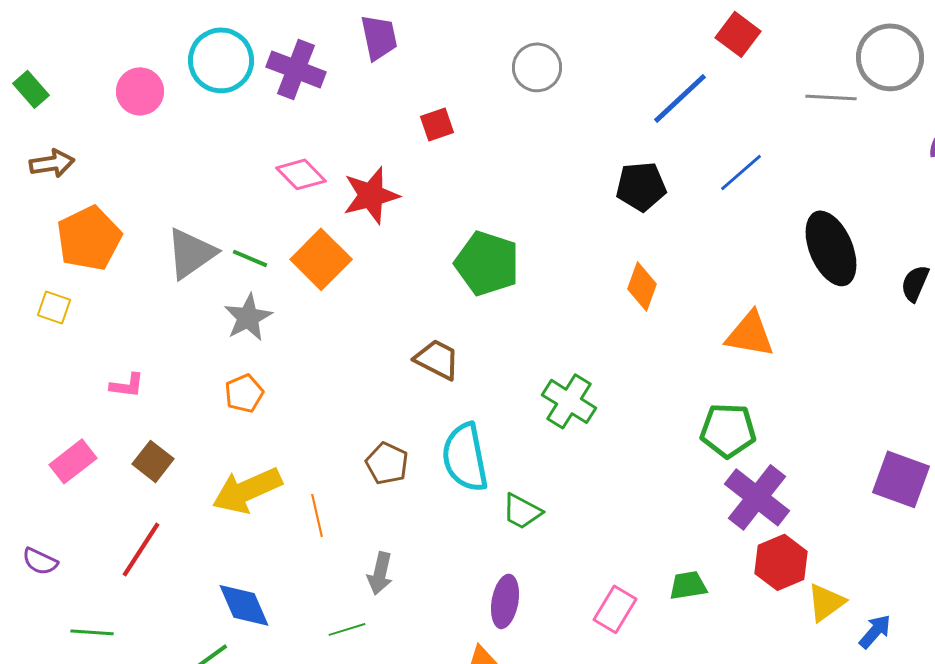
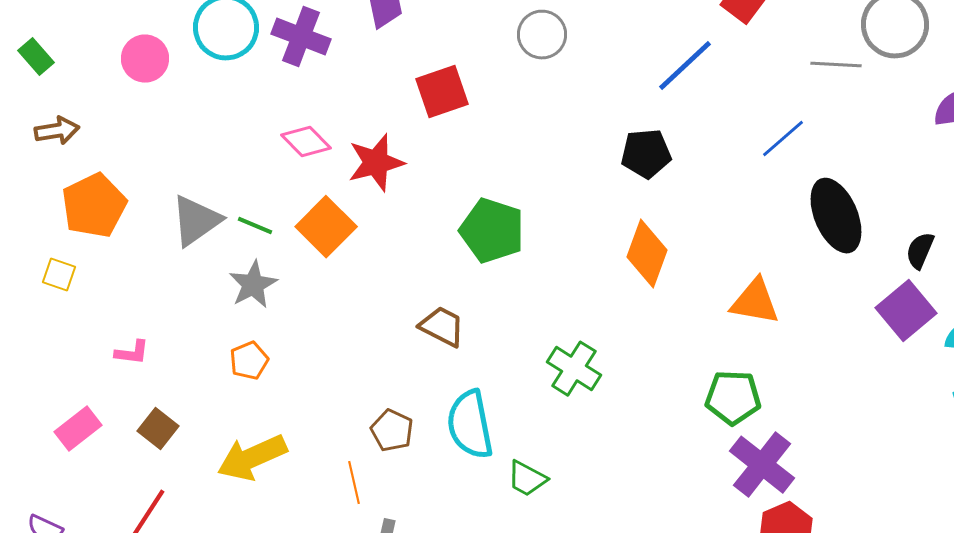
red square: (437, 124) -> (442, 92), size x1.6
blue line: (741, 172) -> (783, 139), moved
orange diamond: (642, 286) -> (647, 254), size x1.4
purple square: (901, 479) -> (906, 311), moved, turned 30
orange line: (317, 515) -> (354, 483), moved

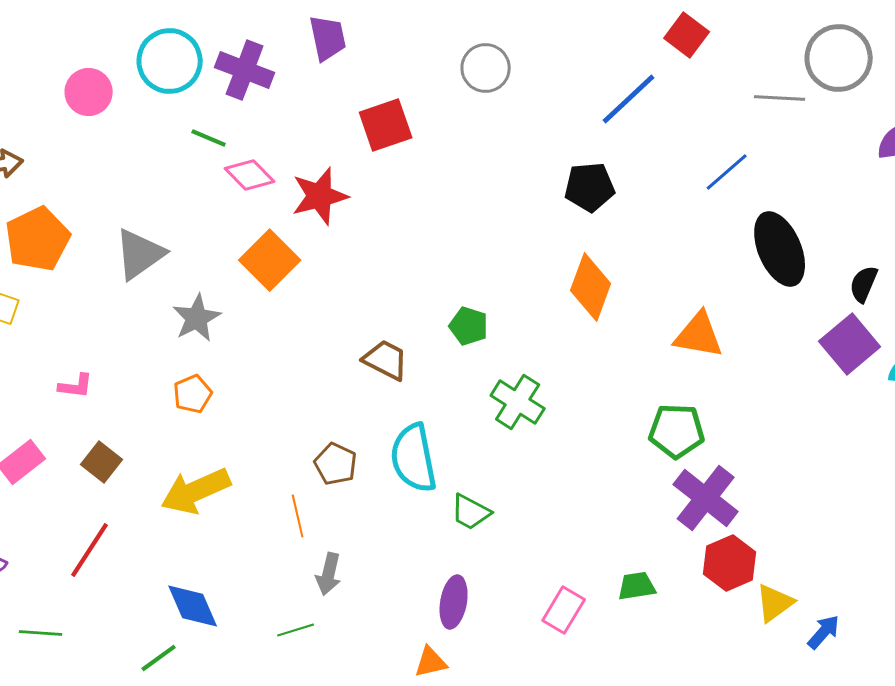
green line: (255, 226) -> (209, 138), moved
green pentagon: (492, 231) -> (469, 326), moved, size x0.6

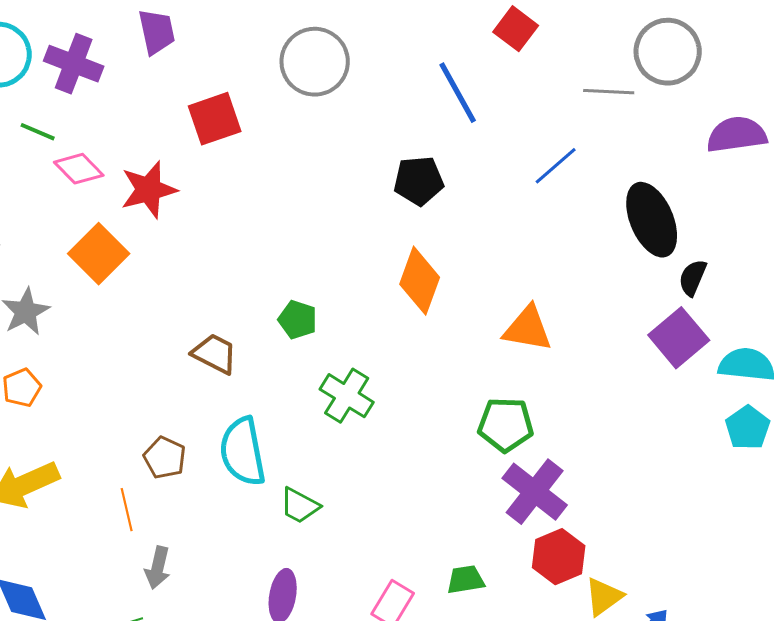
gray circle: (486, 68) -> (315, 62), size x1.4
blue line: (629, 99) -> (458, 93), turned -76
black ellipse: (780, 249) -> (652, 220), moved

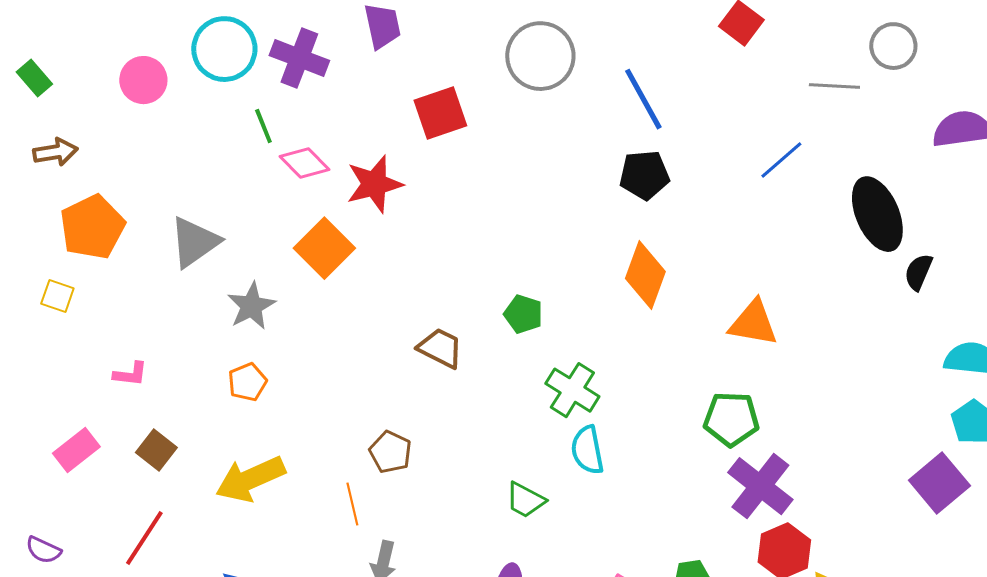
gray circle: (668, 52) -> (893, 46), size x0.7
blue line: (458, 93) -> (643, 99), moved
green line: (38, 132) -> (263, 126), turned 45
purple square: (679, 338) -> (939, 483), moved
cyan semicircle: (243, 452) -> (587, 450), moved, size x0.7

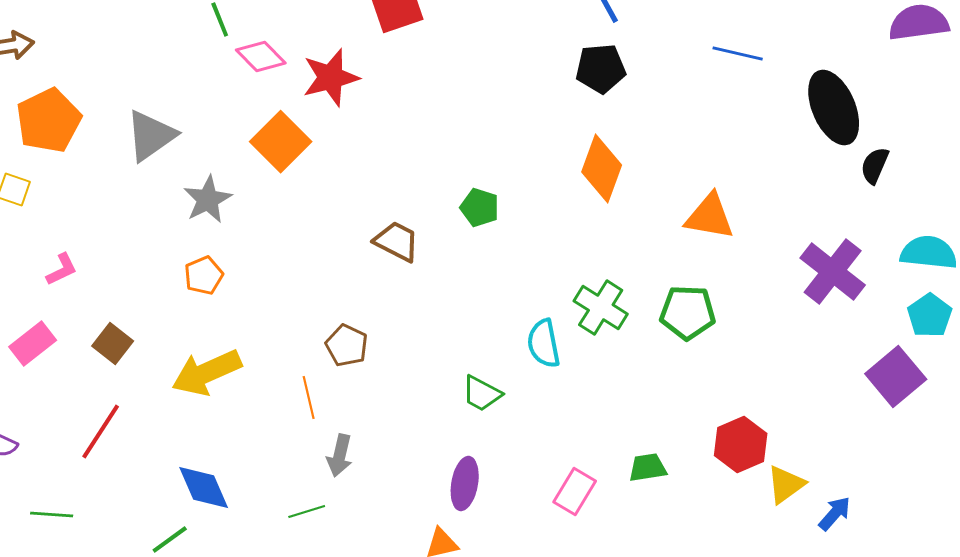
blue line: (781, 160) -> (738, 54), turned 54
pink L-shape: (130, 374) -> (62, 270), moved, turned -33
green cross: (572, 390) -> (601, 308), moved
purple cross: (760, 486) -> (833, 272), moved

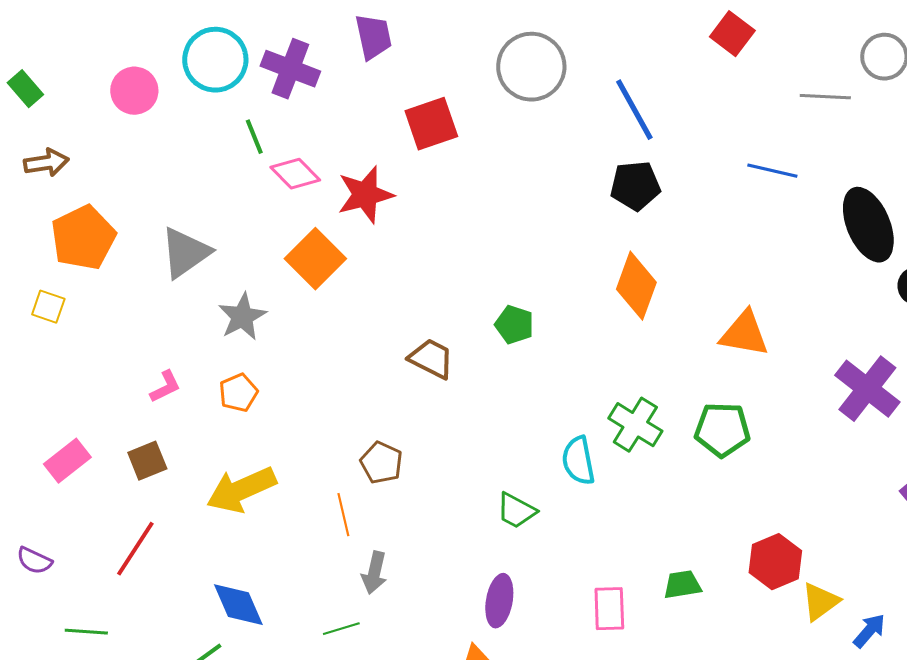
pink L-shape: (62, 270) -> (165, 387), moved
brown square: (113, 344) -> (147, 461), turned 30
pink rectangle: (575, 492) -> (609, 609), turned -33

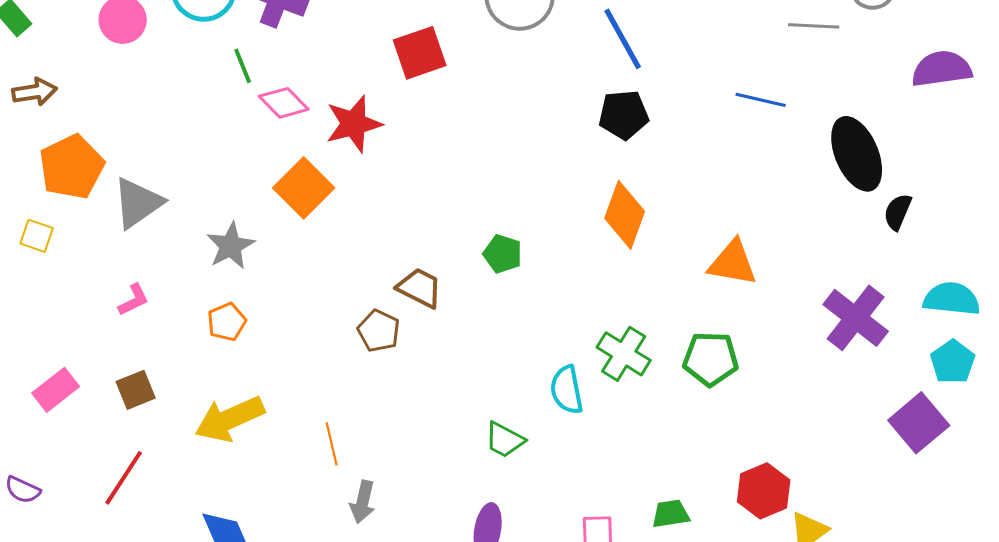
gray triangle: (185, 253) -> (138, 203), moved
pink L-shape: (165, 387) -> (134, 300), moved
brown pentagon: (381, 463) -> (379, 331), moved

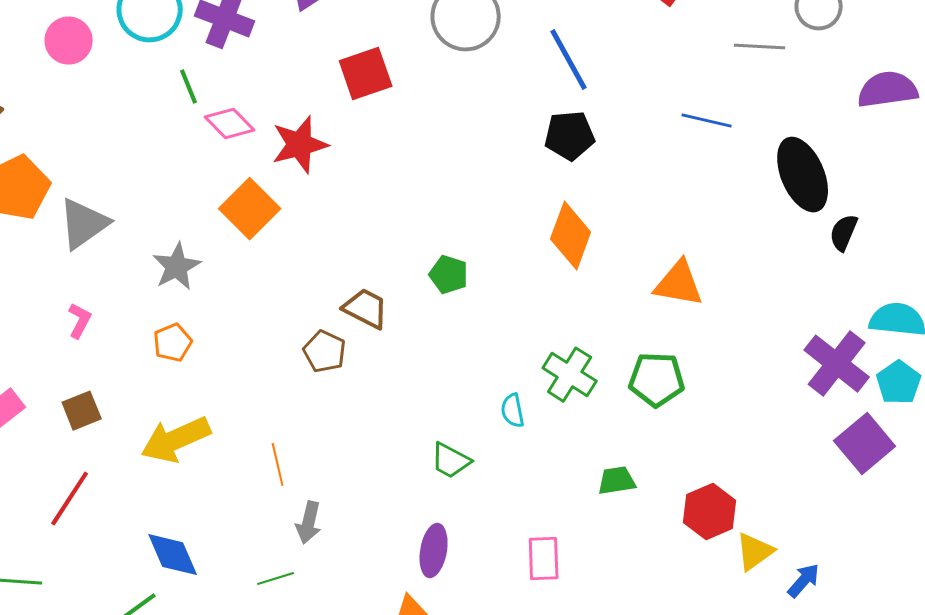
pink L-shape: (134, 300) -> (80, 321), turned -36
purple cross: (856, 318) -> (837, 364), moved
cyan semicircle: (567, 390) -> (513, 411), size x0.7
green trapezoid: (671, 514) -> (617, 481), moved

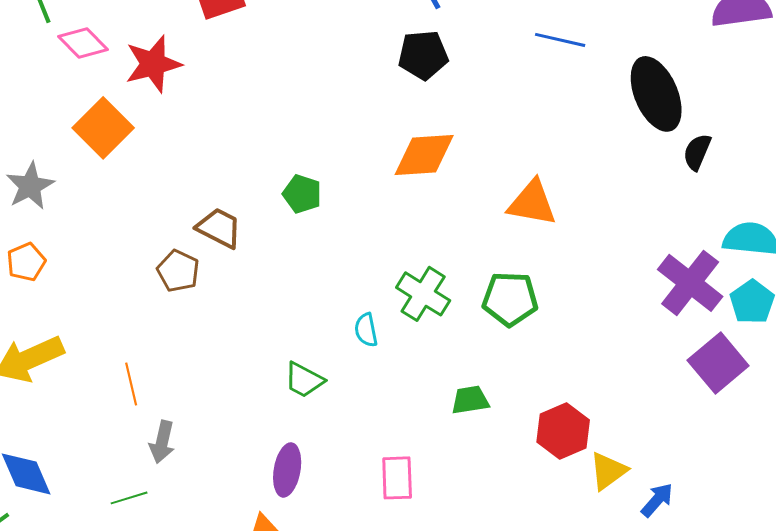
orange diamond: (571, 236) -> (424, 155), turned 66

